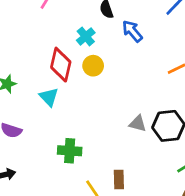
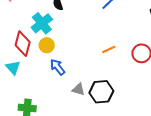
blue arrow: (132, 31) -> (58, 67), moved
cyan cross: (86, 36) -> (42, 23), size x1.5

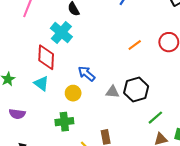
yellow circle: (47, 45) -> (73, 93), moved

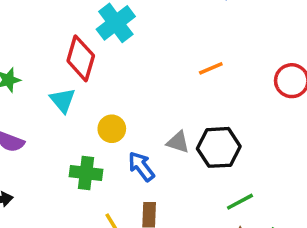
orange line: (135, 45) -> (211, 68), moved
blue arrow: (87, 74) -> (141, 166), moved

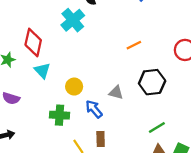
red diamond: (81, 58) -> (33, 43), moved
black hexagon: (219, 147) -> (152, 82), moved

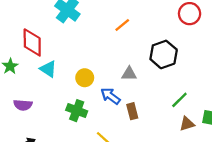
orange line: (134, 45) -> (122, 25), moved
green cross: (60, 115) -> (77, 111), turned 30
brown rectangle: (101, 139) -> (132, 111), moved

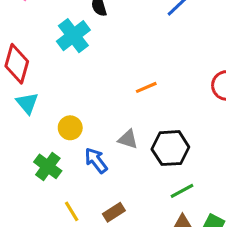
orange line: (122, 25) -> (146, 87), moved
black hexagon: (164, 54) -> (170, 148), moved
brown rectangle: (132, 111) -> (114, 212), moved, turned 56

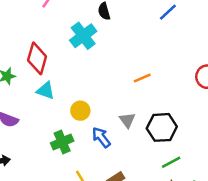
cyan triangle: (27, 103) -> (46, 91), turned -30
gray triangle: (128, 139) -> (127, 120), turned 36
green cross: (48, 166) -> (62, 142), turned 30

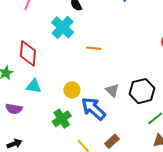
orange line: (142, 78) -> (94, 48), moved, turned 40
cyan triangle: (46, 91) -> (34, 86), moved
blue arrow: (101, 137) -> (93, 109), size x1.4

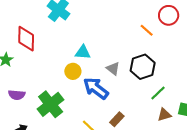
orange line: (94, 48) -> (147, 30), moved, turned 40
cyan triangle: (34, 86) -> (83, 52), moved
green cross: (62, 119) -> (51, 104), moved, size x1.4

